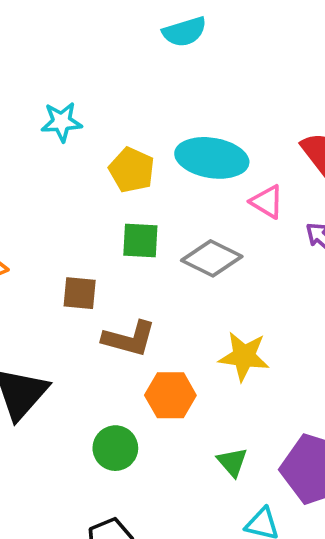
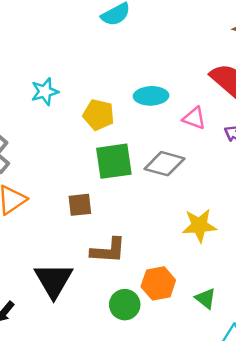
cyan ellipse: (212, 158) -> (151, 96), size x0.7
green square: (140, 240) -> (114, 161), size x1.4
brown L-shape: (129, 339) -> (108, 250), moved
orange hexagon: (170, 395) -> (158, 283), moved

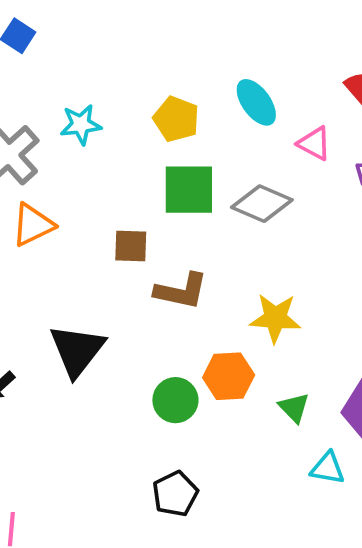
cyan star: (45, 92) -> (81, 125), moved
cyan ellipse: (151, 96) -> (256, 102), turned 48
yellow star: (199, 226) -> (275, 318), moved
brown L-shape: (108, 250) -> (181, 291), moved

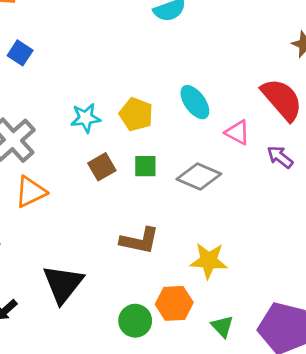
cyan star: (81, 125) -> (86, 118), moved
green square: (189, 190) -> (145, 166), size x0.6
brown square: (131, 246) -> (102, 167), moved, turned -32

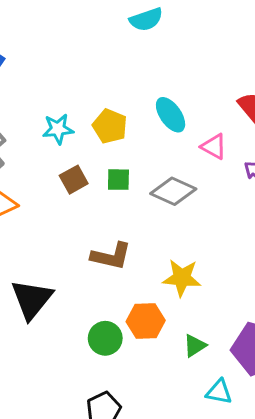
green triangle: (222, 326) -> (195, 346), turned 40

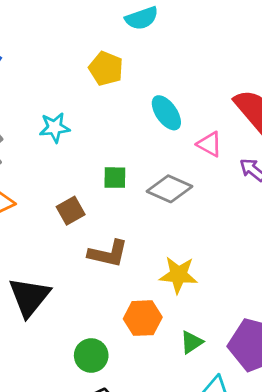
yellow pentagon: (110, 126) -> (106, 69), moved
brown square: (74, 180) -> (71, 211), moved
green circle: (105, 338) -> (91, 355), moved

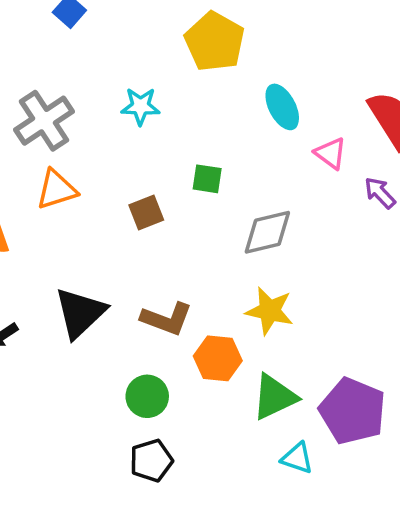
yellow pentagon: (106, 69) -> (215, 42), size x1.4
gray diamond: (170, 189) -> (267, 232), moved, turned -45
brown L-shape: (108, 254) -> (167, 319), moved
green triangle: (192, 342) -> (274, 397), size x1.6

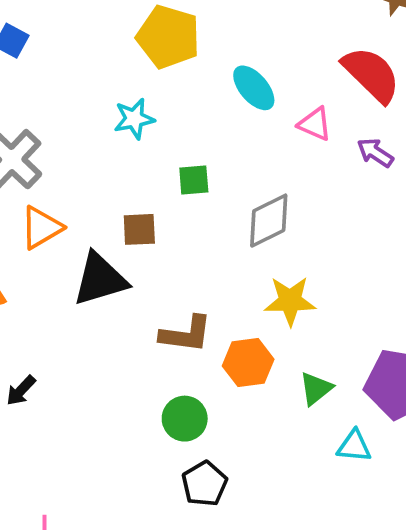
cyan star: (140, 106) -> (134, 119), moved
brown square: (146, 212) -> (139, 229), turned 32
black triangle: (80, 313) -> (100, 279), moved, turned 40
green triangle: (274, 397) -> (316, 388), size x0.7

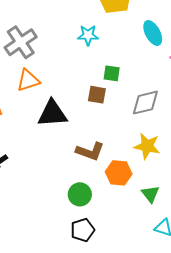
brown square: (139, 229) -> (97, 95), moved
green triangle: (316, 388) -> (150, 194), turned -42

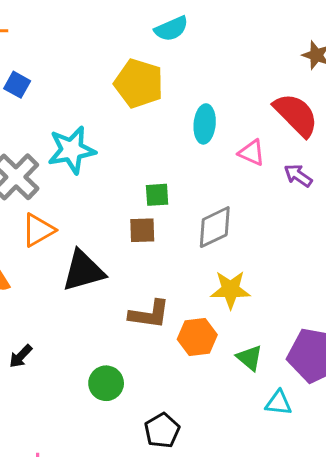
cyan ellipse: (153, 33) -> (205, 124), turned 45
cyan star: (88, 35) -> (72, 150), moved, size x1.5
green circle: (80, 194) -> (106, 383), moved

